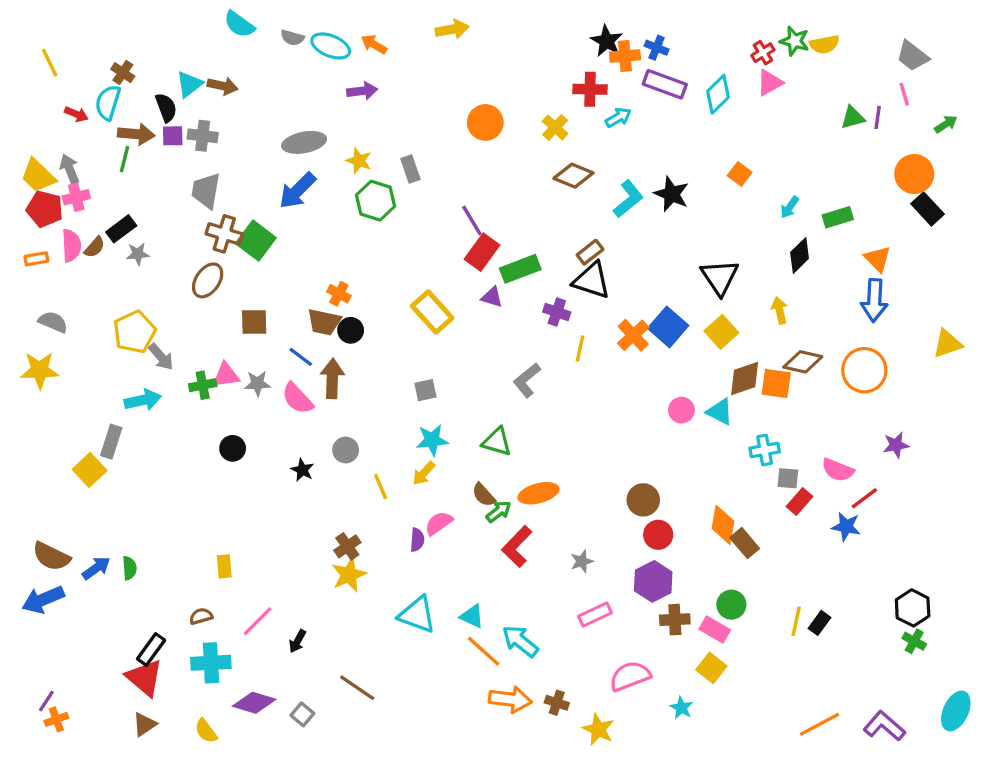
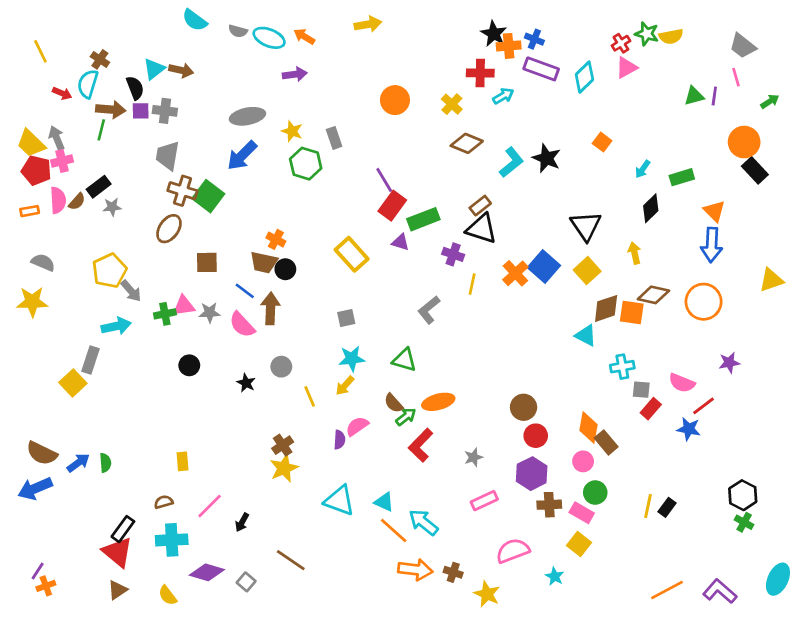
pink circle: (681, 410) -> (583, 461), moved

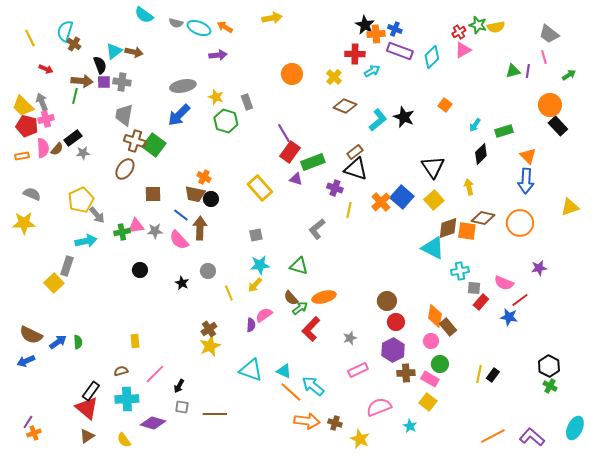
cyan semicircle: (88, 84) -> (65, 31), moved
cyan triangle: (586, 336) -> (433, 248), size x1.4
blue arrow: (35, 488) -> (26, 361), size x0.7
brown line: (291, 560) -> (215, 414), turned -35
gray square: (246, 582) -> (182, 407), moved, turned -32

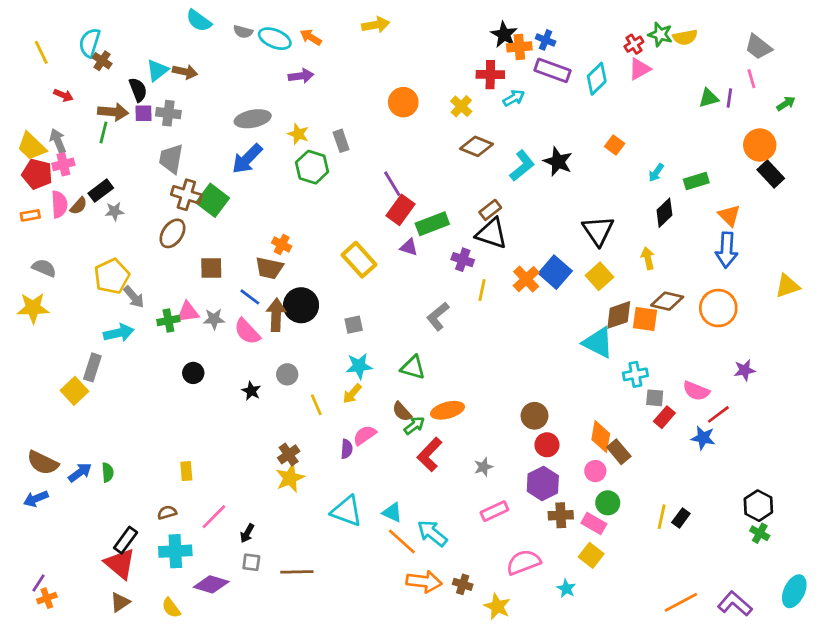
black circle: (211, 199) -> (301, 305), moved, size x1.6

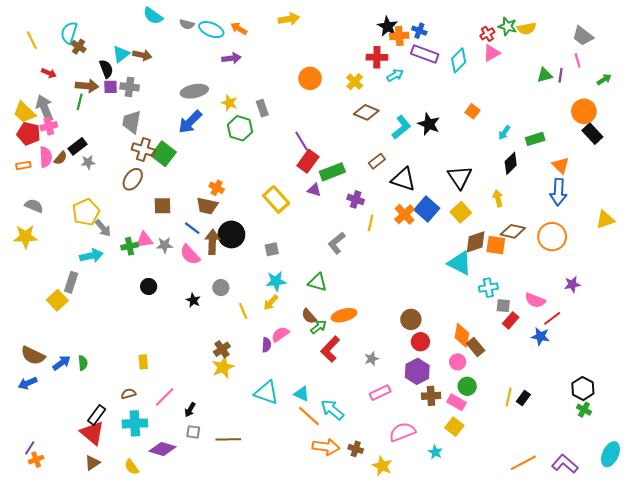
gray arrow: (58, 141) -> (45, 108), size x1.4
black triangle: (492, 233) -> (403, 179), moved

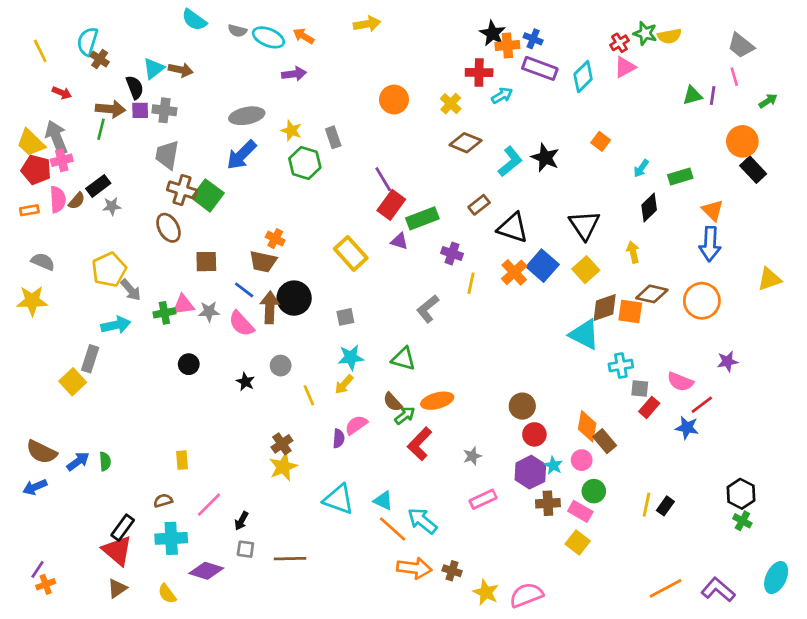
brown ellipse: (133, 179) -> (168, 228), turned -65
pink semicircle: (402, 432) -> (526, 595), moved
cyan star: (435, 452) -> (553, 465), moved

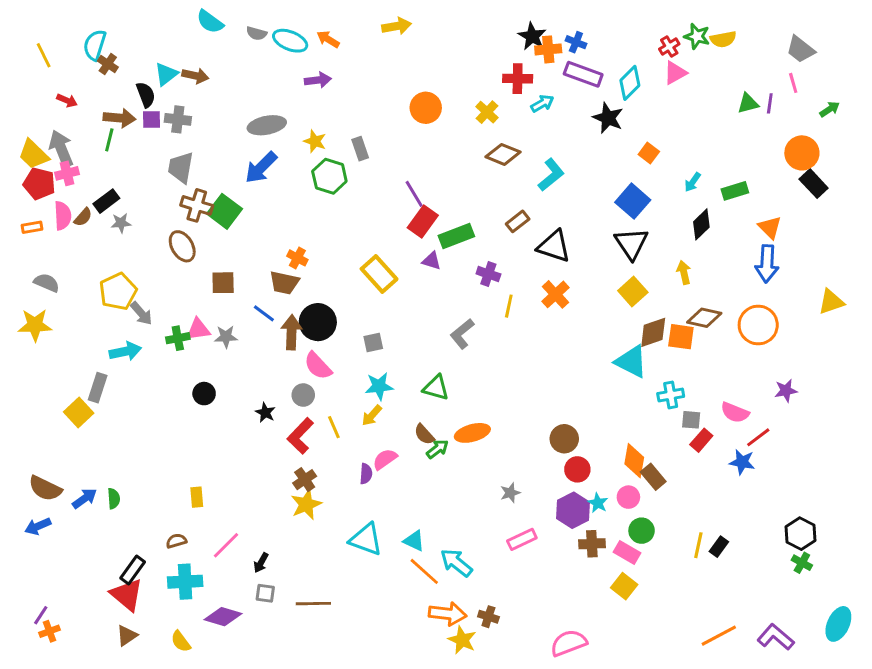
black star: (545, 158) -> (608, 118), moved
blue square: (543, 266) -> (633, 201), moved
pink semicircle: (241, 324) -> (318, 366), moved
red L-shape: (420, 444) -> (300, 436), moved
yellow star: (486, 592) -> (462, 640), moved

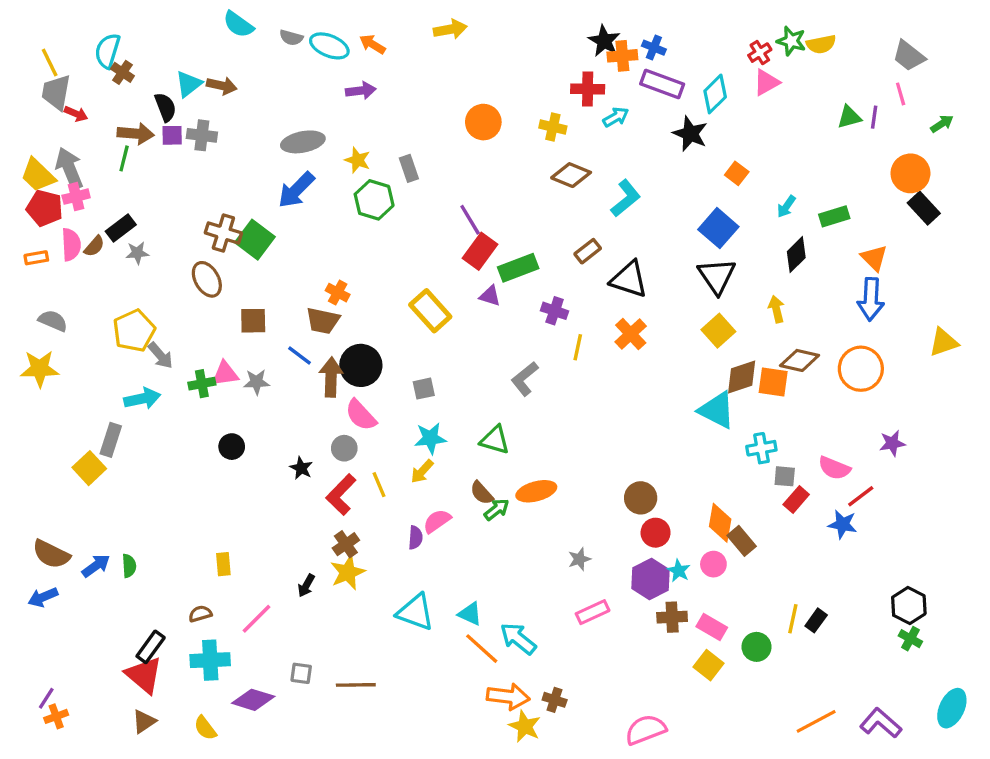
yellow cross: (487, 112) -> (553, 127), turned -30
gray trapezoid: (181, 168) -> (56, 92), moved
green circle: (642, 531) -> (757, 647), moved
black arrow: (261, 563) -> (306, 586), moved

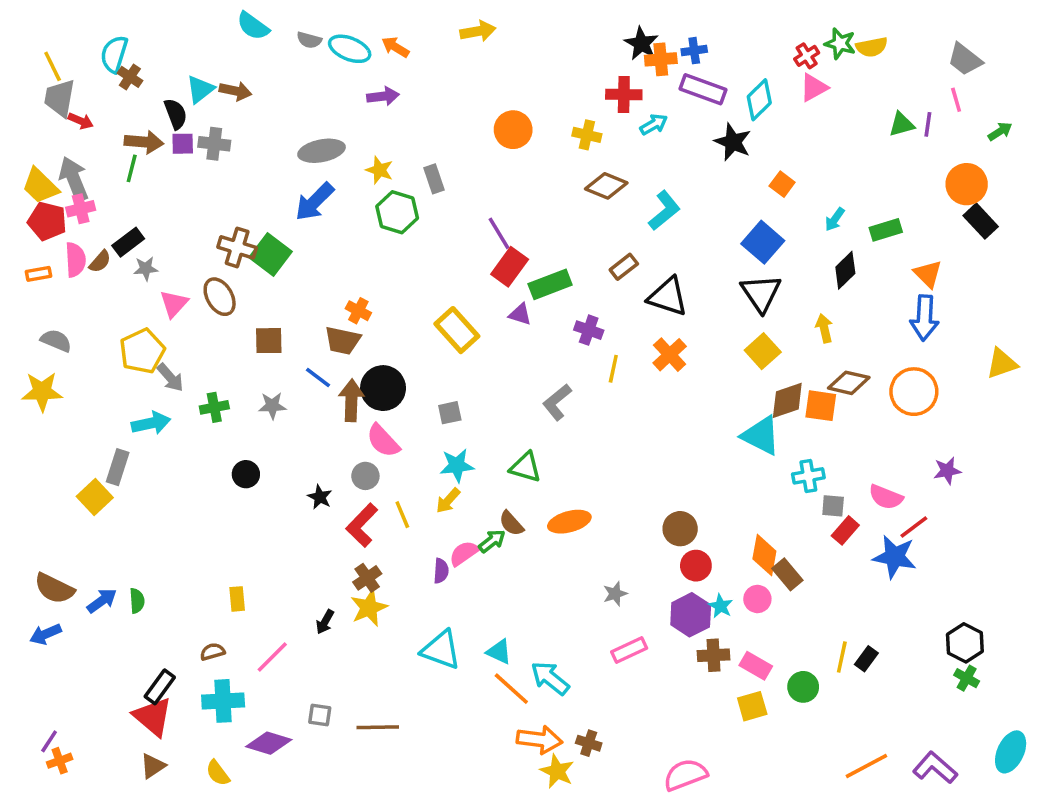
blue cross: (654, 48) -> (694, 51), turned -30
pink triangle: (225, 374) -> (174, 304), moved, turned -40
green arrow: (497, 509) -> (492, 541), moved
blue star: (843, 524) -> (895, 557), size x1.4
yellow square: (708, 665) -> (752, 706), turned 36

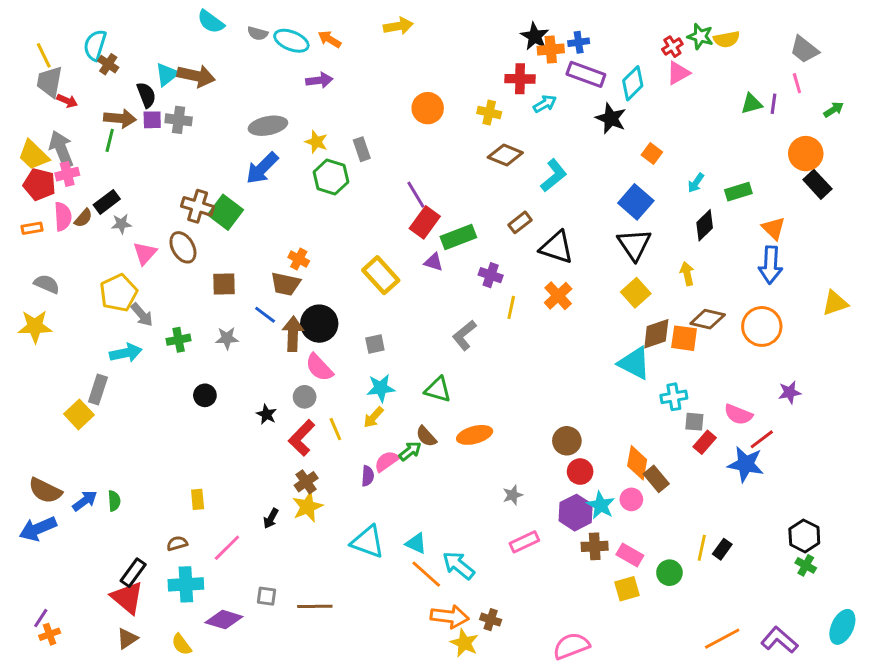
brown arrow: (235, 91) -> (196, 76), size x1.4
cyan star: (721, 606) -> (601, 505), size x1.4
blue arrow: (46, 634) -> (38, 529), size x1.4

